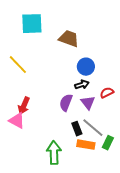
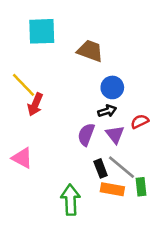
red arrow: (24, 106) -> (35, 104), moved
green rectangle: (108, 143) -> (141, 187), turned -32

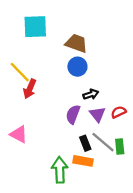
blue circle: (112, 87) -> (77, 67), moved
red semicircle: (140, 121) -> (119, 112), moved
green rectangle: (141, 187) -> (120, 147), moved
orange rectangle: (112, 189) -> (83, 161), moved

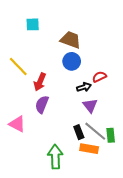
cyan square: (35, 27) -> (33, 24), size x0.6
red arrow: (30, 89) -> (40, 82), moved
red semicircle: (119, 112) -> (99, 77), moved
purple semicircle: (73, 114) -> (42, 104), moved
orange rectangle: (83, 161) -> (89, 149), moved

